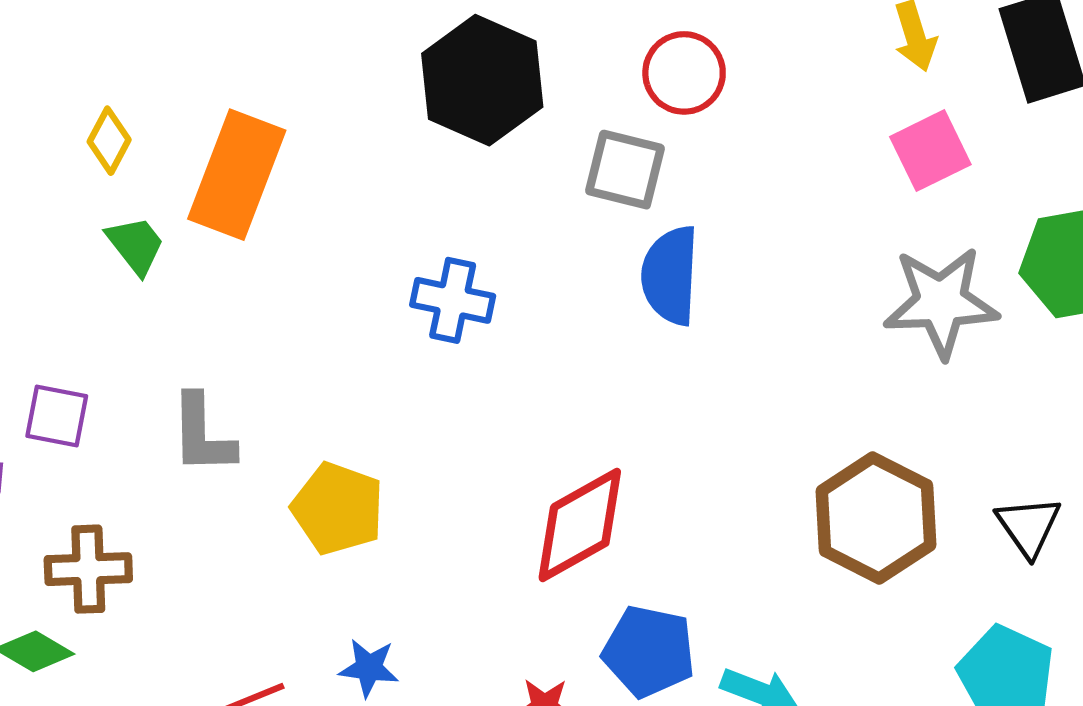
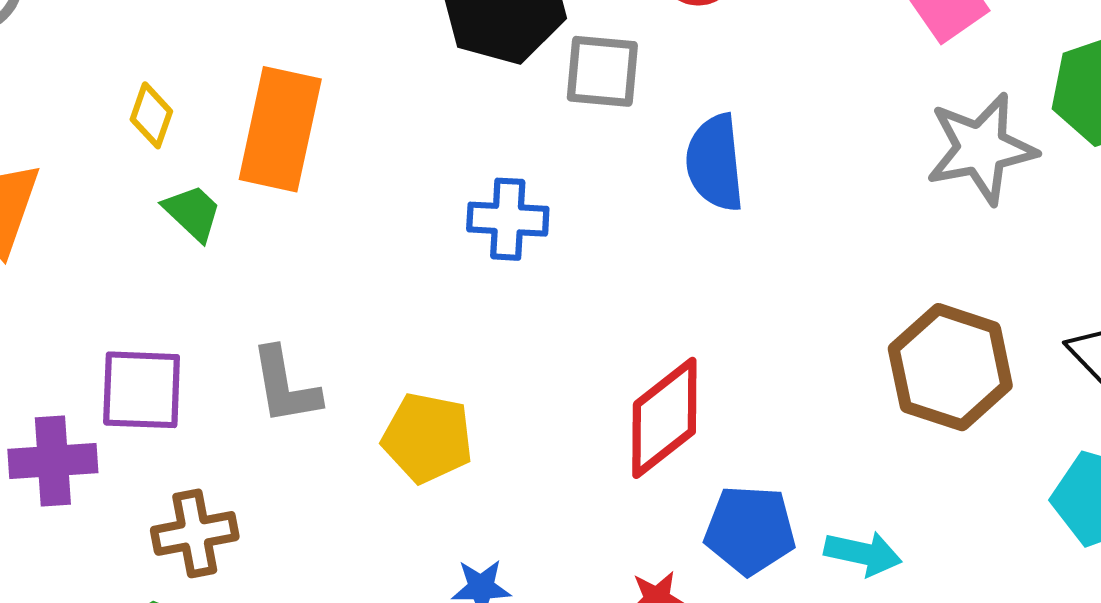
gray square: (625, 170) -> (602, 71), moved
purple square: (57, 416) -> (142, 390), size x1.4

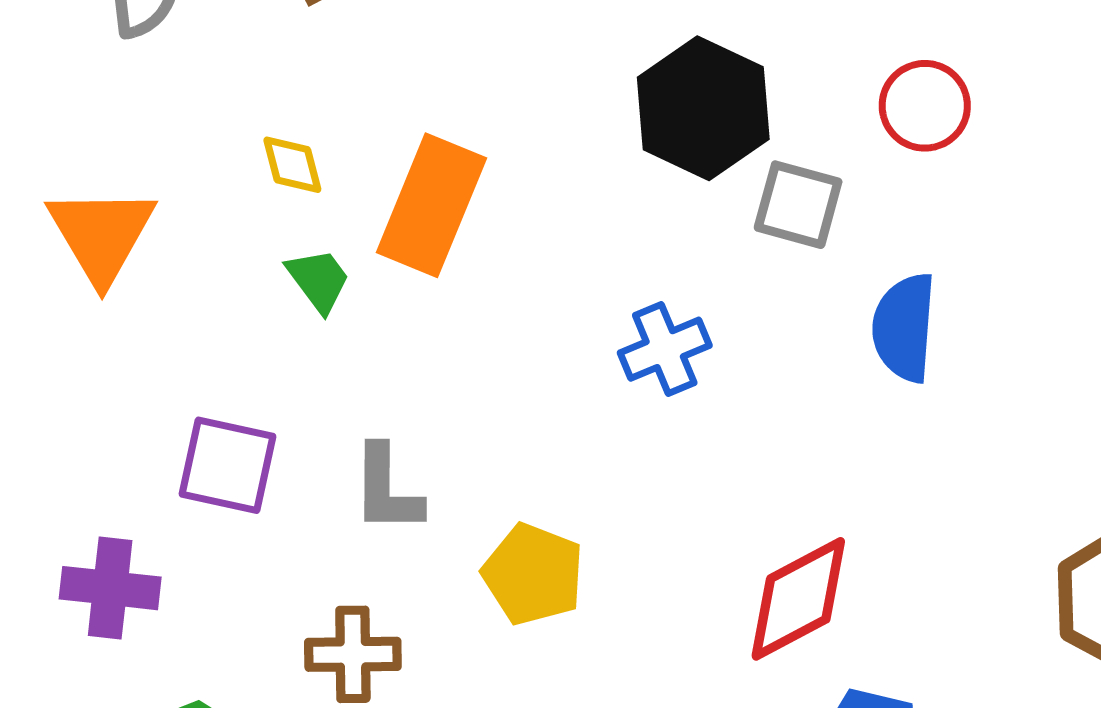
yellow diamond: (151, 115) -> (292, 165), turned -44
blue cross: (508, 219) -> (665, 349), turned -36
purple cross: (53, 461) -> (110, 588), moved
brown cross: (195, 533) -> (353, 654), moved

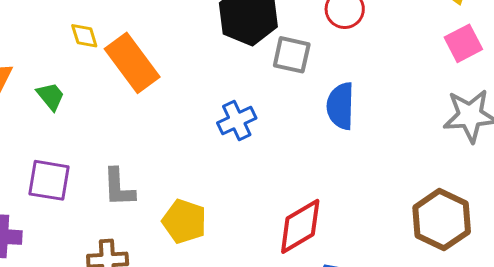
yellow diamond: (292, 165) -> (84, 36), moved
orange rectangle: (431, 205) -> (132, 63), turned -56
green trapezoid: (318, 280) -> (51, 96), moved

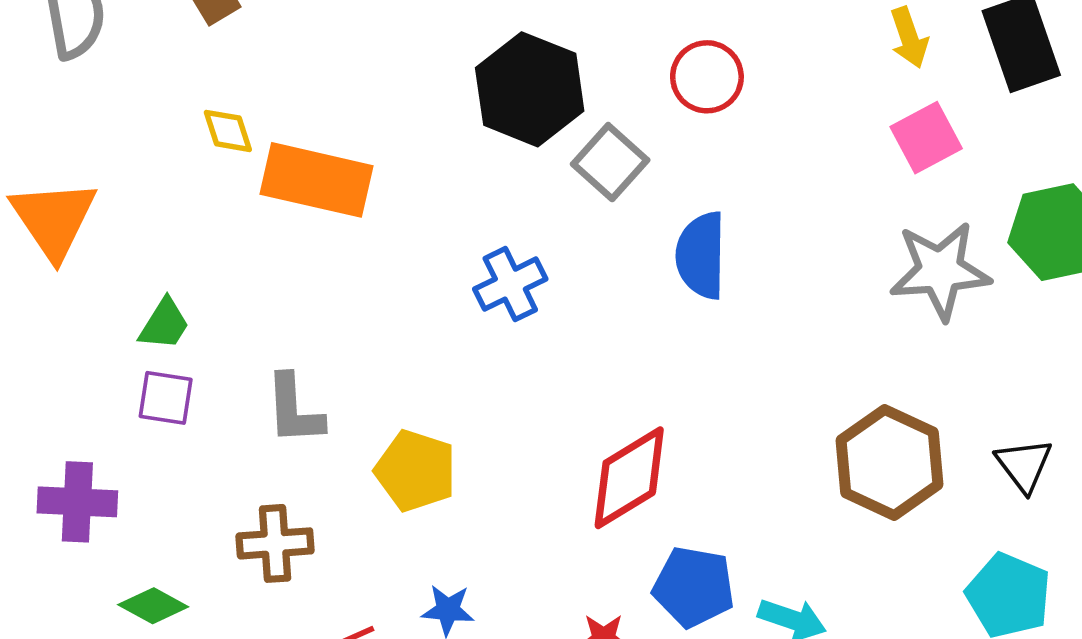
gray square: (292, 55) -> (610, 162), turned 30
orange rectangle: (132, 63) -> (317, 180), turned -40
green trapezoid: (51, 96) -> (164, 324), moved, turned 72
purple square: (49, 180) -> (166, 398), size x0.7

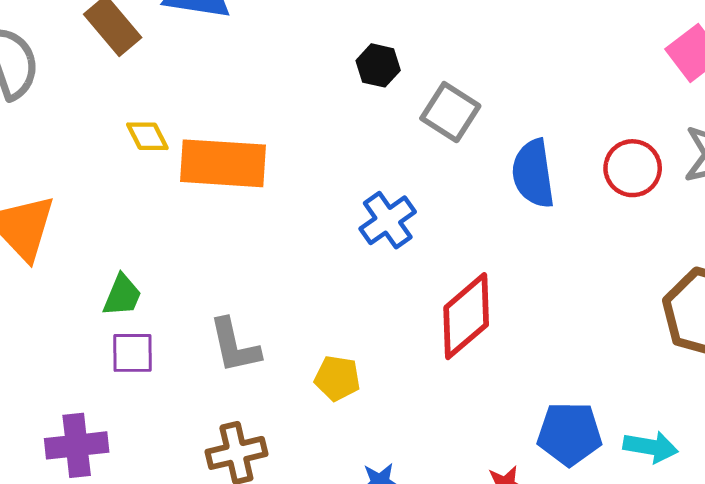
red circle: (707, 77) -> (633, 168), moved
black hexagon: (530, 89) -> (378, 65), size x0.5
yellow pentagon: (416, 471) -> (337, 378), size x0.7
red diamond: (629, 478) -> (466, 316), moved

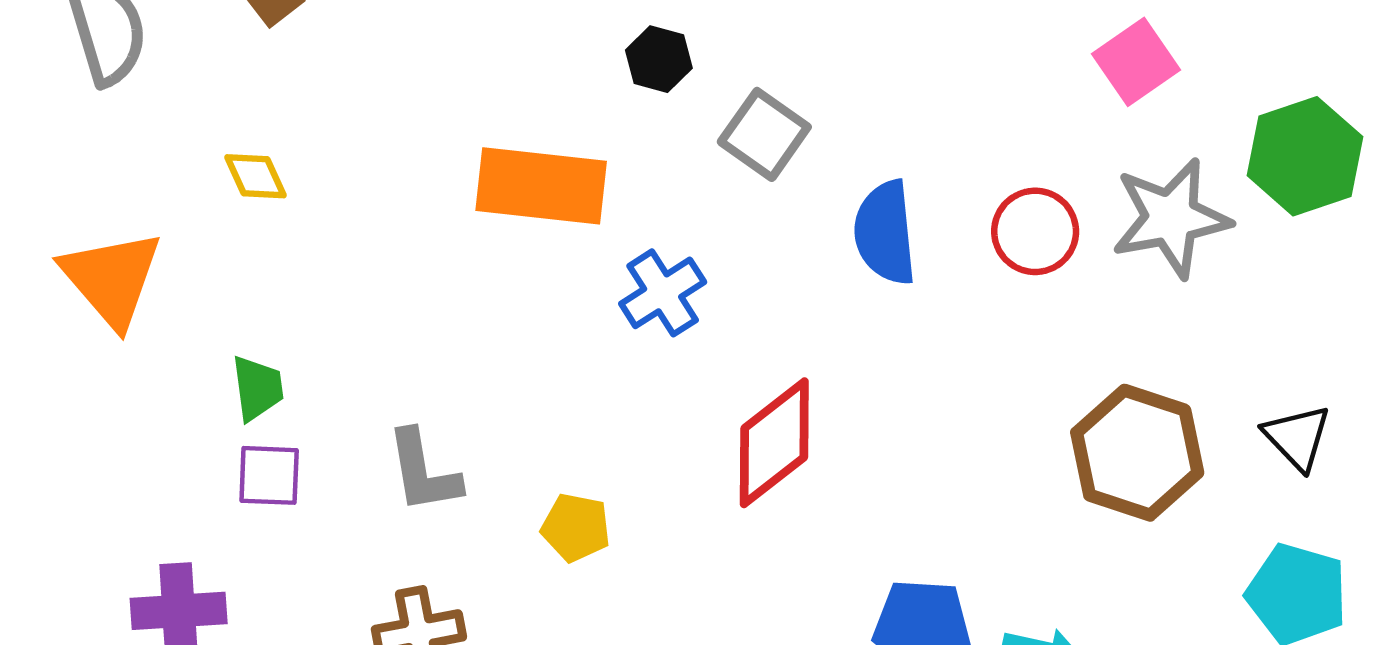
yellow diamond: (147, 136) -> (255, 176), moved
orange rectangle: (223, 163) -> (541, 186), moved
green trapezoid: (122, 295) -> (257, 388), turned -33

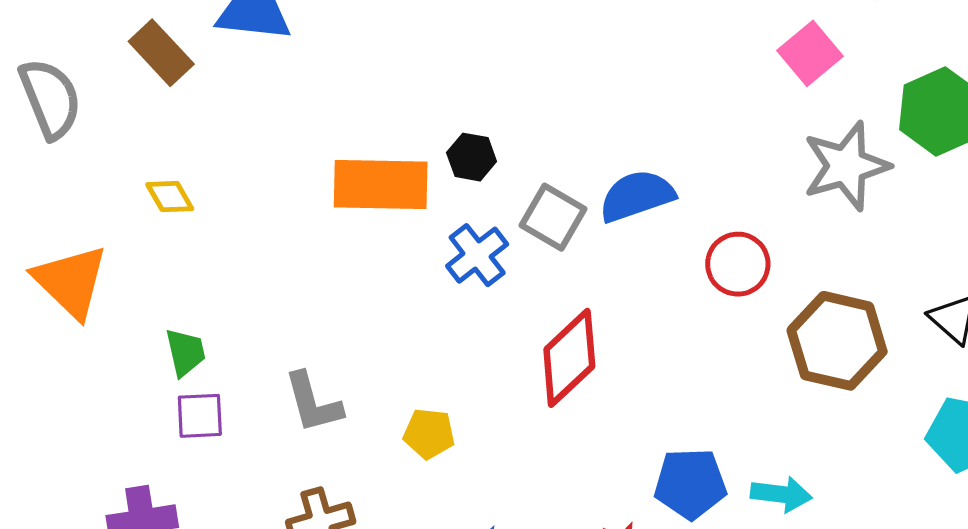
black hexagon: (659, 59) -> (472, 157), moved
gray square: (764, 134) -> (553, 217), moved
red circle: (1035, 231) -> (738, 264), moved
blue semicircle: (885, 233) -> (637, 196), turned 82

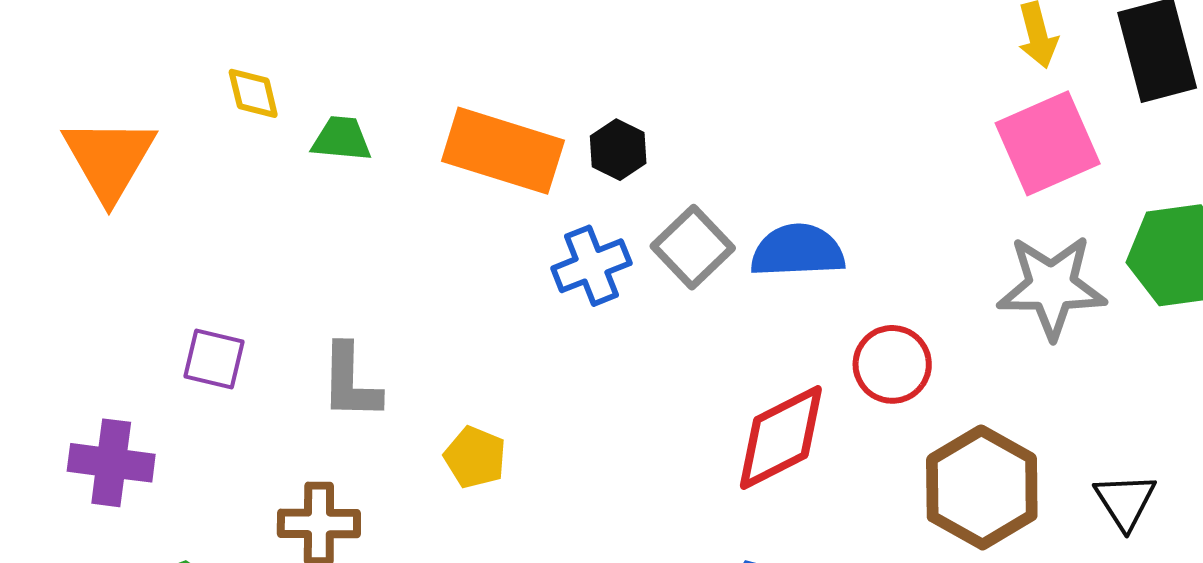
pink square: (810, 53) -> (1048, 143), size x1.4
green trapezoid: (185, 352) -> (342, 139), moved, turned -88
red diamond: (569, 358) -> (781, 437), moved

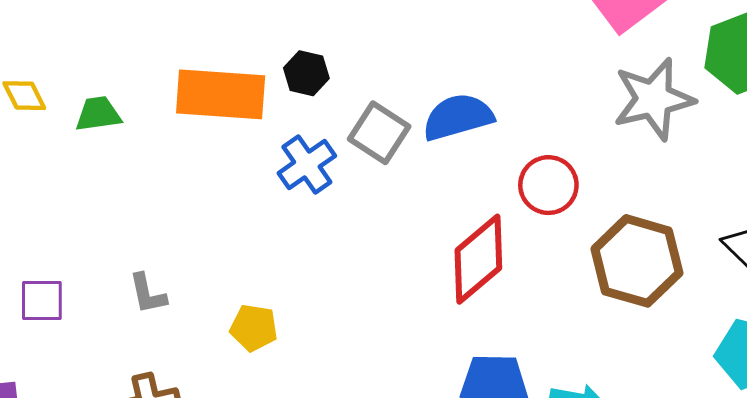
gray L-shape: (350, 382) -> (148, 294), size x0.7

